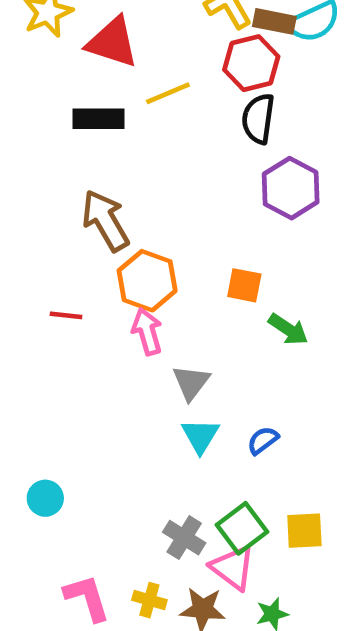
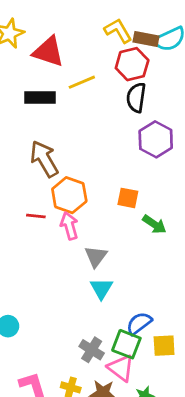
red line: (66, 315) -> (36, 216), moved
blue semicircle: (263, 440) -> (139, 323), moved, size x1.4
green square: (242, 528) -> (126, 344), turned -32

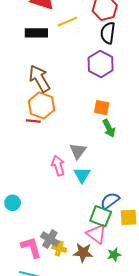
purple hexagon: (156, 139) -> (101, 64), moved
orange hexagon: (69, 195) -> (42, 105), moved
green arrow: (154, 224) -> (109, 128), moved, turned 30
pink arrow: (69, 226) -> (58, 166), moved
gray cross: (92, 350) -> (50, 239), moved

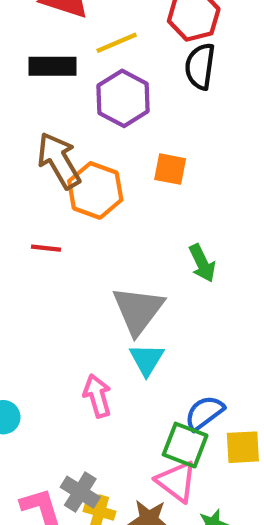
purple hexagon: (101, 64) -> (123, 98), moved
orange hexagon: (42, 105) -> (95, 190), moved
orange square: (102, 108) -> (170, 169), moved
gray triangle: (78, 151) -> (138, 310), size x1.5
pink arrow: (58, 166) -> (97, 396), moved

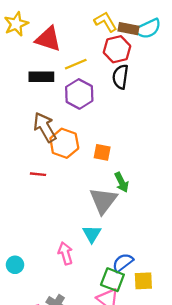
orange square: (170, 169) -> (102, 152), moved
gray triangle: (138, 310) -> (103, 201), moved

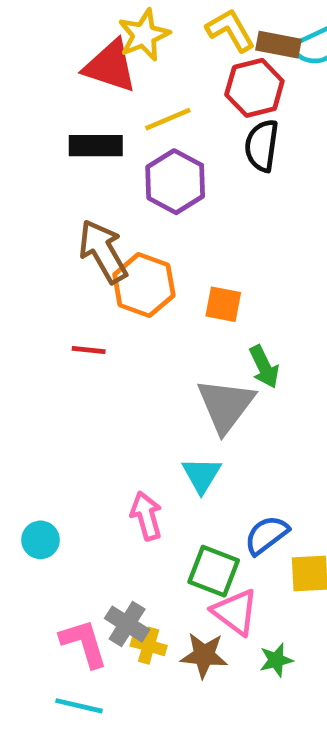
yellow star: (16, 24) -> (144, 35), moved
green square: (112, 280) -> (214, 571), moved

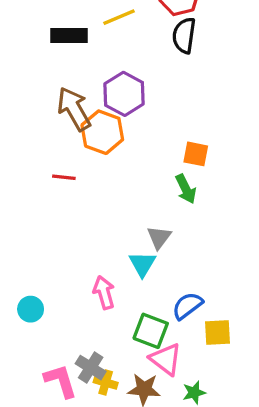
purple hexagon: (175, 182) -> (124, 94), moved
orange square: (223, 304) -> (196, 154), moved
gray triangle: (226, 405) -> (159, 237), moved, size x0.6

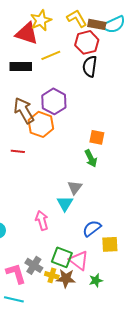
green square: (151, 331) -> (62, 257), moved
yellow cross: (106, 383) -> (52, 275), moved

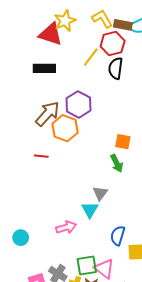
yellow line: (51, 55) -> (91, 57), moved, turned -30
brown arrow: (24, 110) -> (47, 114), turned 72
pink arrow: (42, 220) -> (66, 227), turned 90
blue semicircle: (92, 228) -> (118, 236), turned -36
green square: (62, 257) -> (87, 265), turned -30

